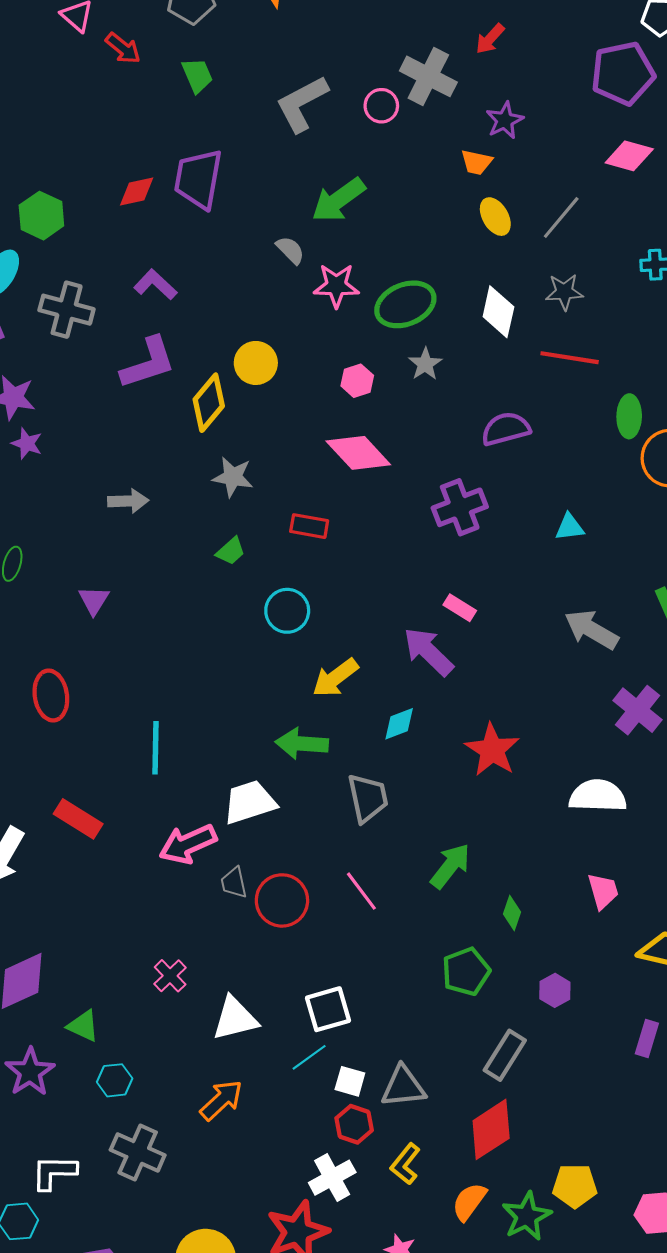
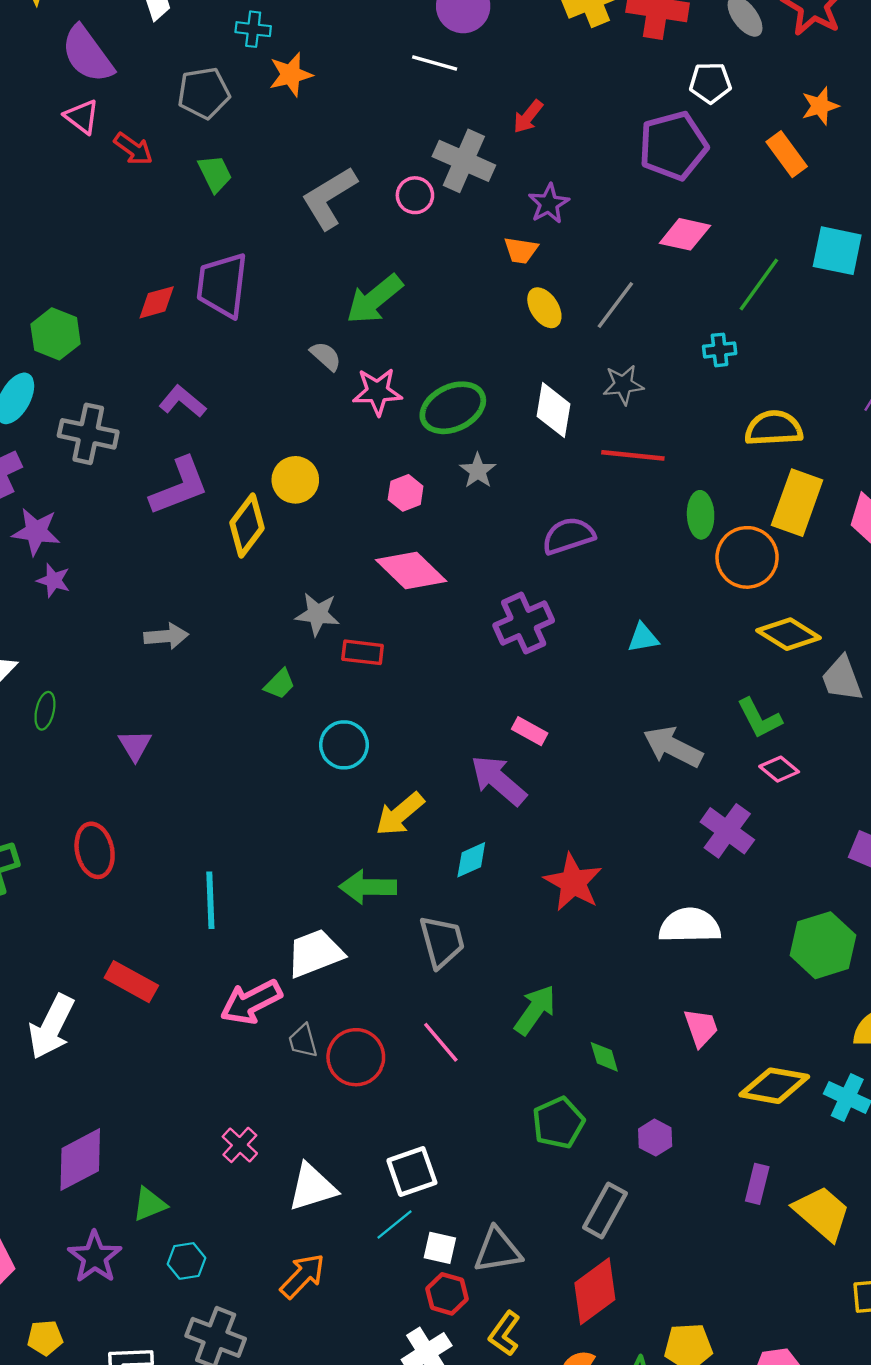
gray star: (233, 477) -> (317, 614), moved
green diamond: (512, 913) -> (604, 1057), turned -32
green triangle: (83, 1026) -> (149, 1204), turned -44

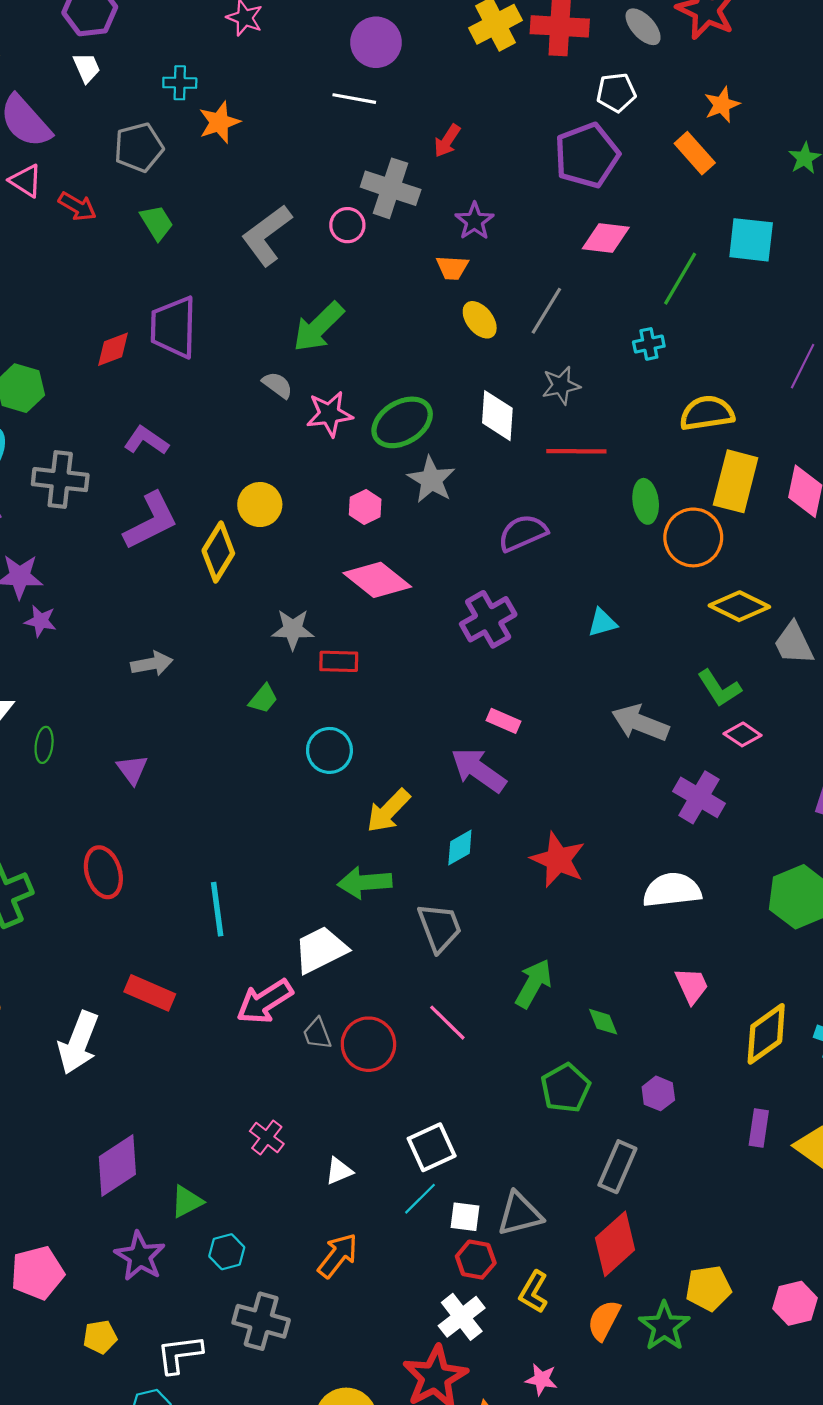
gray star: (478, 471) -> (431, 480), size x1.4
yellow diamond: (774, 1086) -> (766, 1034), turned -40
white triangle: (312, 1187) -> (339, 1171), size x0.6

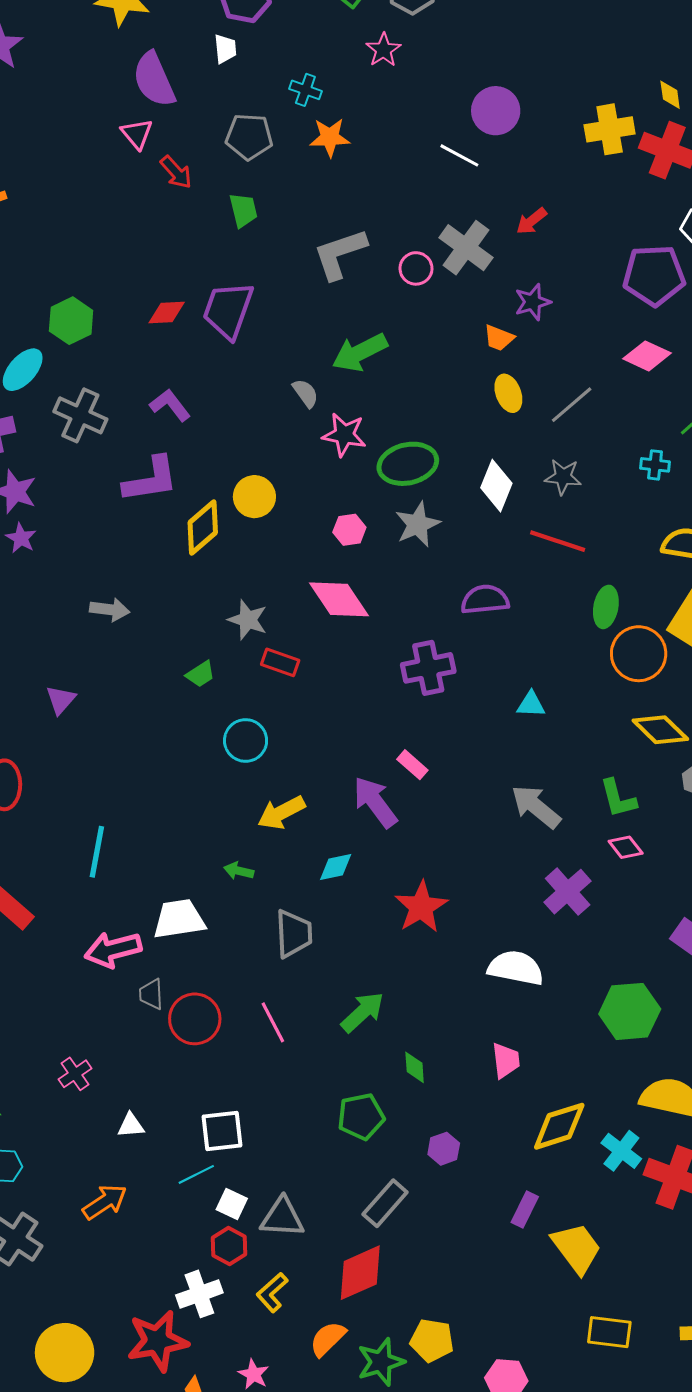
green arrow: (365, 883) -> (239, 871), size x0.6

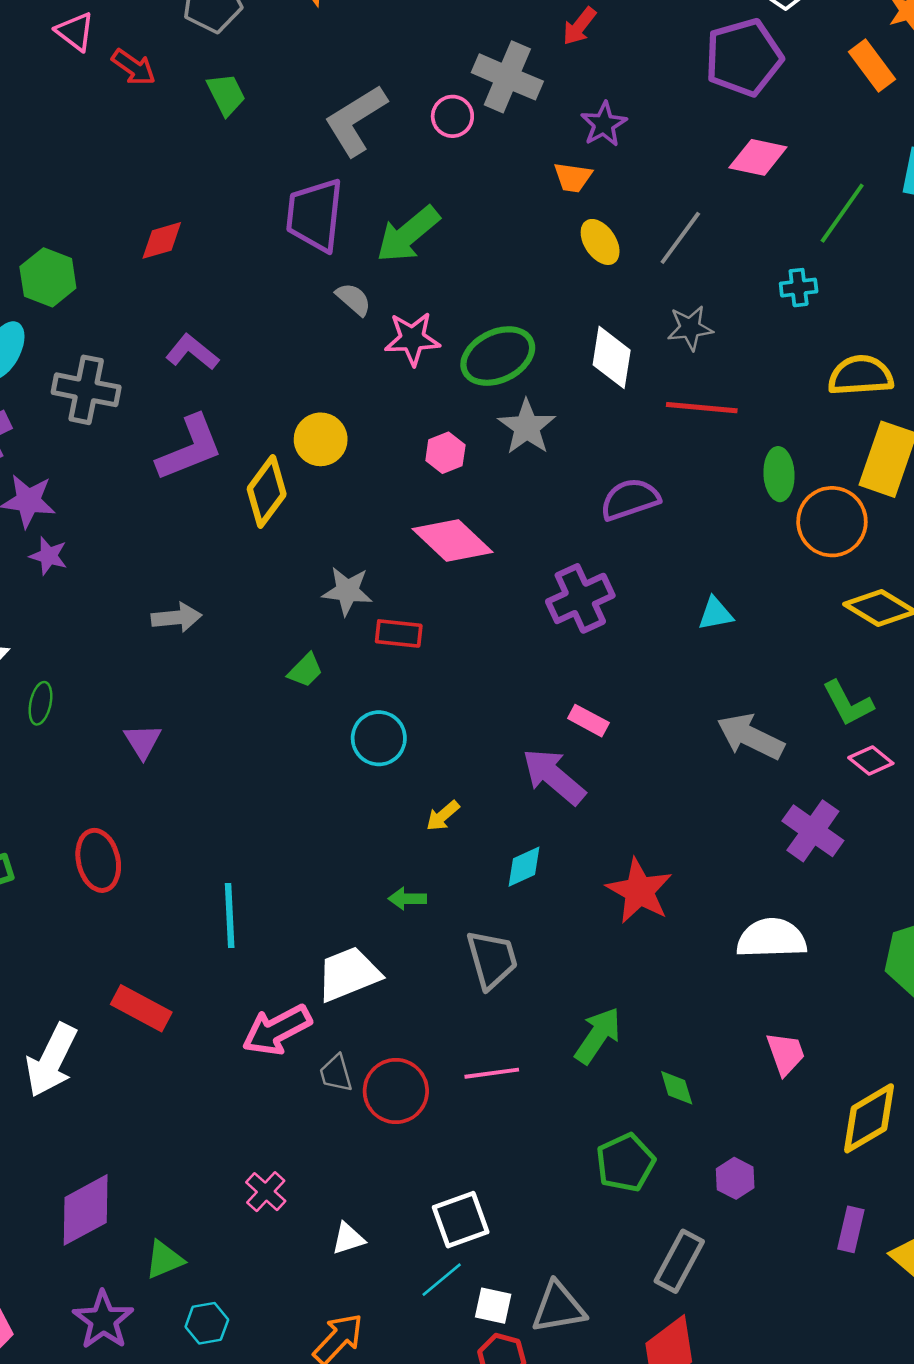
purple trapezoid: (228, 310) -> (315, 215), moved
yellow arrow: (281, 813) -> (443, 816), size x0.6
pink line: (273, 1022) -> (492, 1073), turned -57

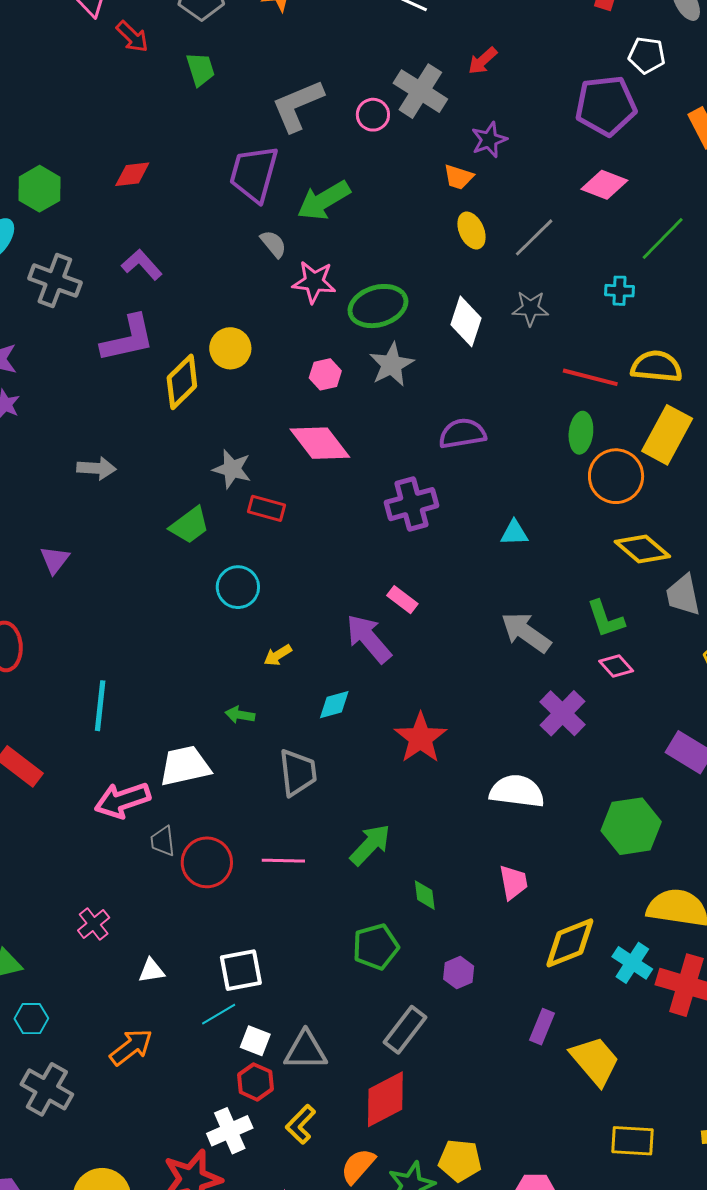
red line: (702, 408) -> (590, 377), moved
green trapezoid: (305, 670) -> (190, 525), size x1.4

